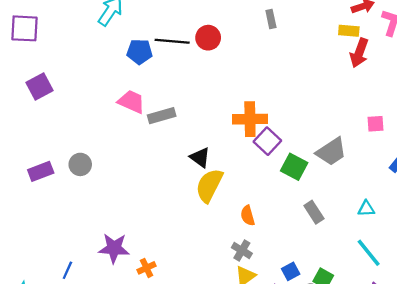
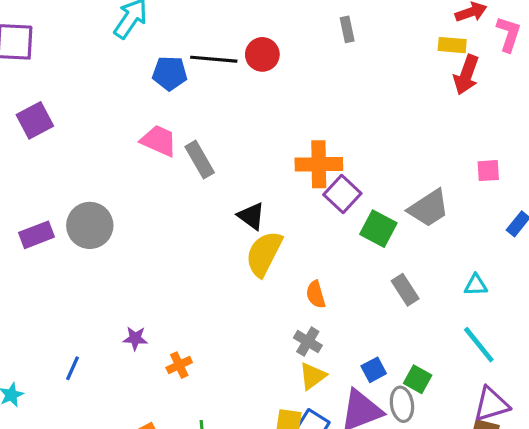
gray rectangle: (162, 116) -> (200, 160), turned 76
gray circle: (80, 164) -> (90, 225), size x1.5
purple star: (114, 248) -> (135, 338), size x0.6

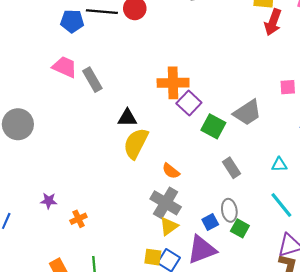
black triangle: (251, 216) -> (127, 118), turned -36
orange semicircle: (316, 294) -> (171, 171), turned -36
gray cross: (308, 342) -> (166, 203), size x1.6
gray ellipse: (402, 404) -> (229, 210), moved

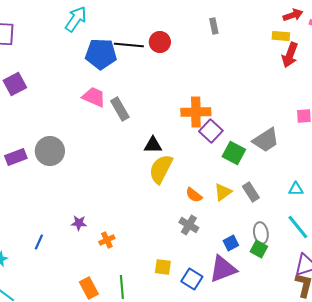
blue pentagon: (72, 21) -> (101, 54), size x1.4
gray cross: (166, 203) -> (189, 225), size x0.7
gray ellipse: (229, 210) -> (261, 233), moved
yellow triangle: (169, 226) -> (223, 192), moved
yellow square: (153, 257) -> (163, 267), moved

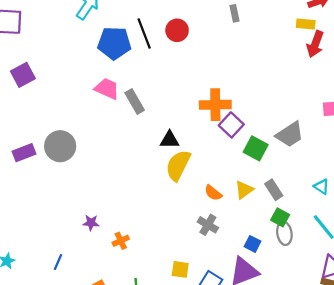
black line: (129, 45) -> (144, 33), turned 64
cyan triangle: (296, 189) -> (322, 187), turned 35
blue line: (39, 242) -> (58, 262), moved
blue square: (231, 243) -> (253, 244), turned -35
green square: (259, 249) -> (280, 217), moved

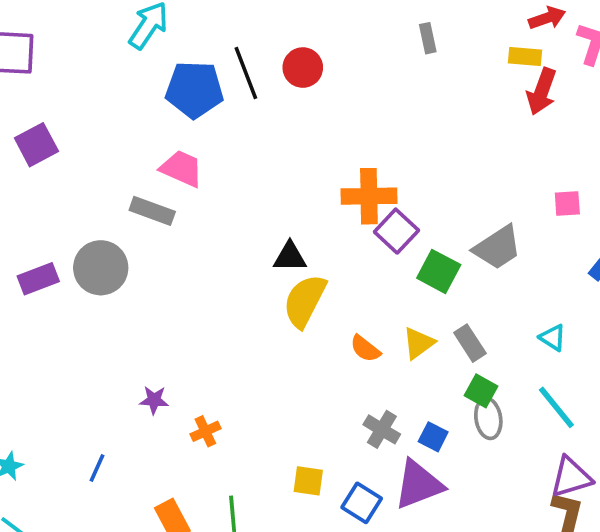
gray rectangle: (234, 13) -> (428, 38), moved
gray rectangle: (135, 102) -> (152, 211), moved, turned -40
gray cross: (208, 225) -> (382, 429), moved

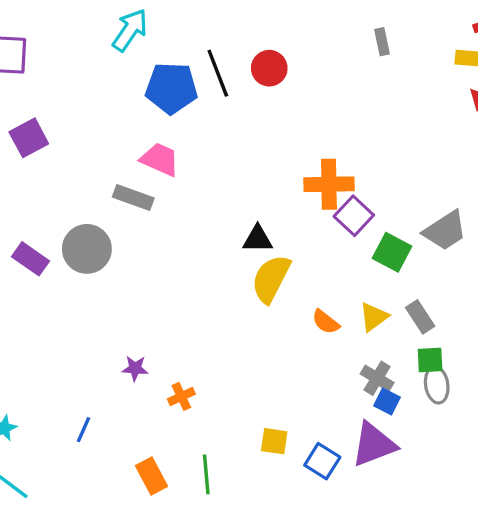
purple rectangle: (38, 279) -> (31, 259), turned 56
green square: (481, 391) -> (430, 360), turned -32
gray cross: (382, 429) -> (377, 378), moved

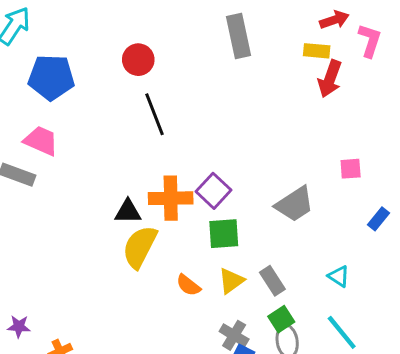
gray rectangle: (382, 42) -> (239, 36), size x1.8
black line: (218, 73) -> (154, 114), moved
orange cross: (329, 184) -> (171, 198), moved
green square: (392, 252) -> (224, 234), moved, turned -32
green square: (430, 360) -> (281, 319), turned -30

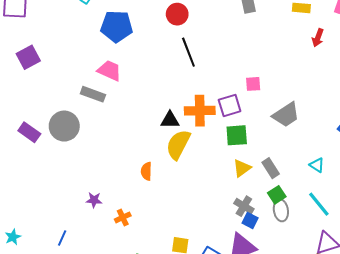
red arrow: (330, 79) -> (318, 38), moved, size x0.7
pink square: (351, 169) -> (253, 84), moved
purple square: (213, 191) -> (230, 106), turned 30
orange semicircle: (188, 285) -> (146, 171), moved, turned 54

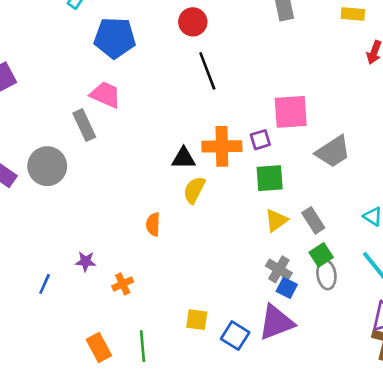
pink square: (253, 84) -> (291, 112), size x1.8
gray rectangle: (93, 94) -> (84, 125), turned 45
purple square: (230, 106) -> (260, 140), size x0.7
yellow semicircle: (178, 145) -> (194, 190), size x0.7
blue line: (62, 238) -> (45, 284), moved

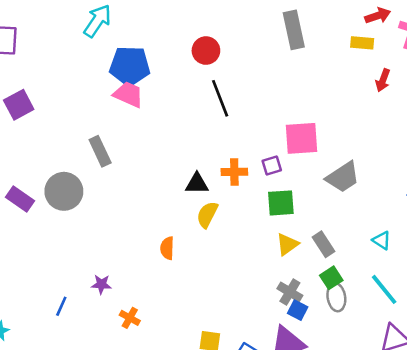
pink trapezoid: (105, 95) -> (128, 94), moved
orange cross: (222, 146) -> (234, 172), size x0.7
orange cross: (123, 284) -> (130, 318), moved, turned -36

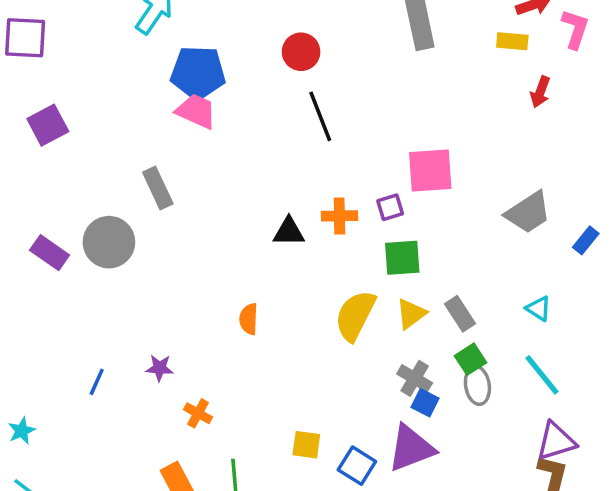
gray trapezoid: (343, 177) -> (528, 212), moved
yellow semicircle: (207, 215) -> (355, 315), moved, size x1.4
blue line: (61, 306) -> (97, 382), moved

